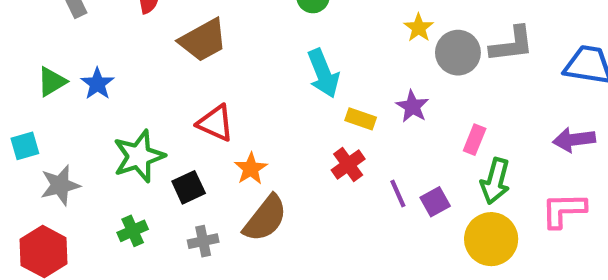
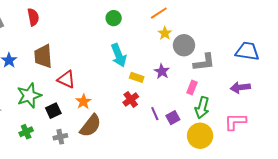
brown trapezoid: (203, 40) -> (43, 56), moved, turned 115
gray L-shape: (512, 44) -> (204, 62), moved

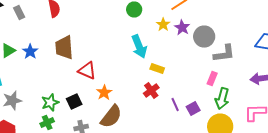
yellow star: (165, 33) -> (163, 24), moved
purple star: (162, 71) -> (182, 28), moved
green star: (29, 96) -> (50, 102), moved, size x0.7

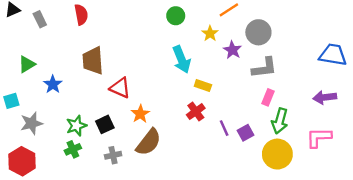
purple star: (182, 28) -> (232, 50), moved
gray circle: (204, 36) -> (258, 32), moved
blue star: (30, 52) -> (53, 84), moved
gray L-shape: (224, 54) -> (264, 68), moved

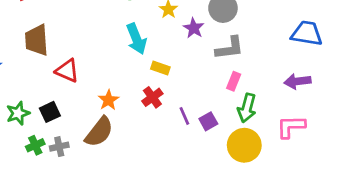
orange star: (140, 114) -> (108, 100), moved
green cross: (73, 149) -> (35, 145), moved

